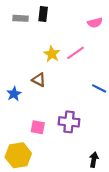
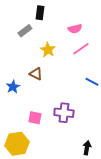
gray rectangle: (20, 18) -> (25, 31), moved, turned -40
pink semicircle: (95, 23) -> (75, 29), moved
pink line: (75, 53) -> (81, 49), moved

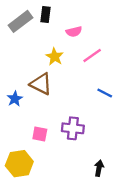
pink semicircle: (75, 29) -> (74, 32), moved
gray rectangle: (25, 31) -> (20, 21), moved, size x1.5
brown triangle: (36, 74) -> (41, 84), size x1.5

